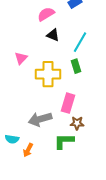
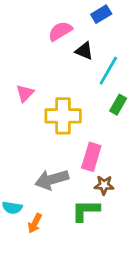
black triangle: (53, 35) -> (84, 51), moved
green rectangle: (76, 66) -> (118, 105), moved, turned 48

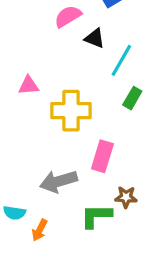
pink triangle: (25, 93) -> (29, 85), turned 42
brown star: (104, 185) -> (126, 197), moved

